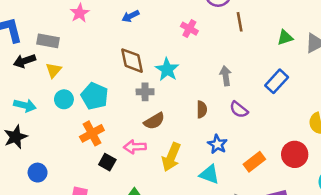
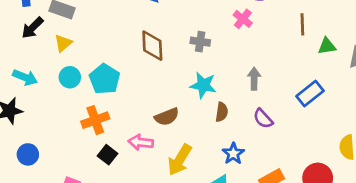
brown line: (240, 22) -> (302, 24), moved
pink cross: (189, 29) -> (243, 19), moved
black arrow: (25, 61) -> (32, 28), turned -35
cyan star: (167, 69) -> (203, 85), moved, turned -30
gray cross: (145, 92) -> (200, 42), moved

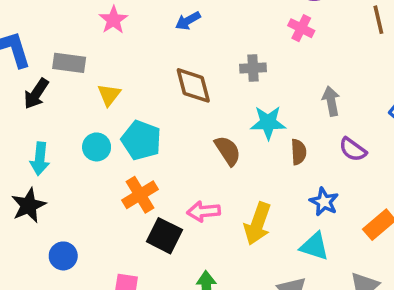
yellow triangle: (63, 43) -> (109, 95), moved
cyan arrow: (25, 77) -> (40, 159), turned 85
brown semicircle: (167, 117) -> (228, 151), moved, turned -90
black square: (107, 155) -> (164, 236), size x1.4

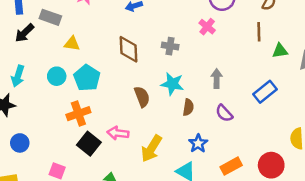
yellow triangle: (109, 95) -> (72, 44), turned 49

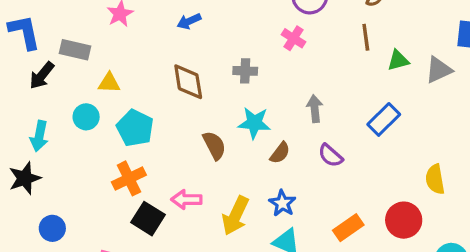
cyan circle: (57, 76) -> (86, 117), moved
brown semicircle: (188, 107) -> (280, 153), turned 35
blue star: (198, 143) -> (282, 203), moved

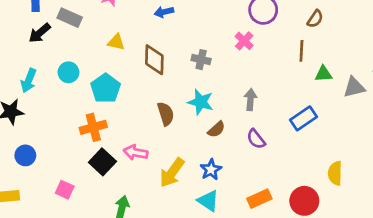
yellow triangle: (109, 83) -> (116, 42), moved

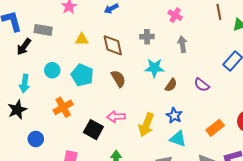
gray arrow: (250, 100) -> (182, 44), moved
brown semicircle: (166, 114) -> (118, 79), moved
orange cross: (93, 127) -> (63, 107), moved

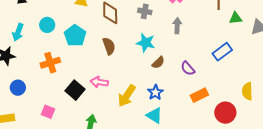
orange rectangle: (215, 128) -> (199, 95), moved

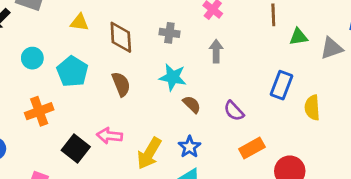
blue rectangle: (222, 52) -> (281, 85), turned -30
brown semicircle: (158, 63) -> (192, 104), turned -88
yellow semicircle: (247, 91) -> (312, 108), moved

